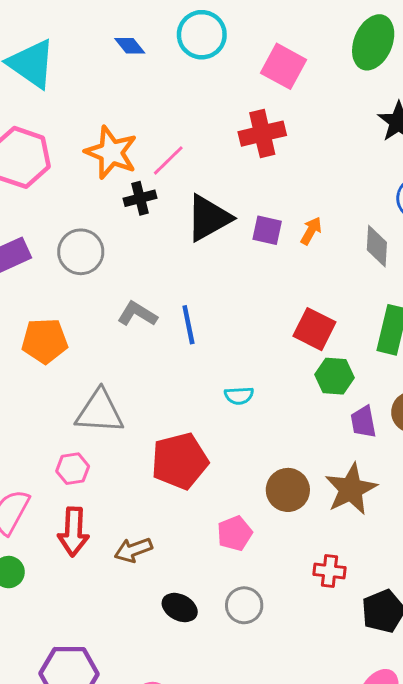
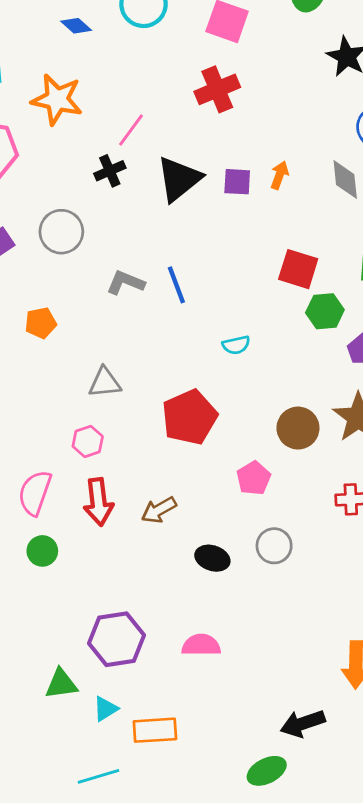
orange star: (111, 152) -> (57, 99), moved
orange pentagon: (45, 341) -> (41, 323), size x0.7
gray triangle: (100, 412) -> (105, 383), size x0.7

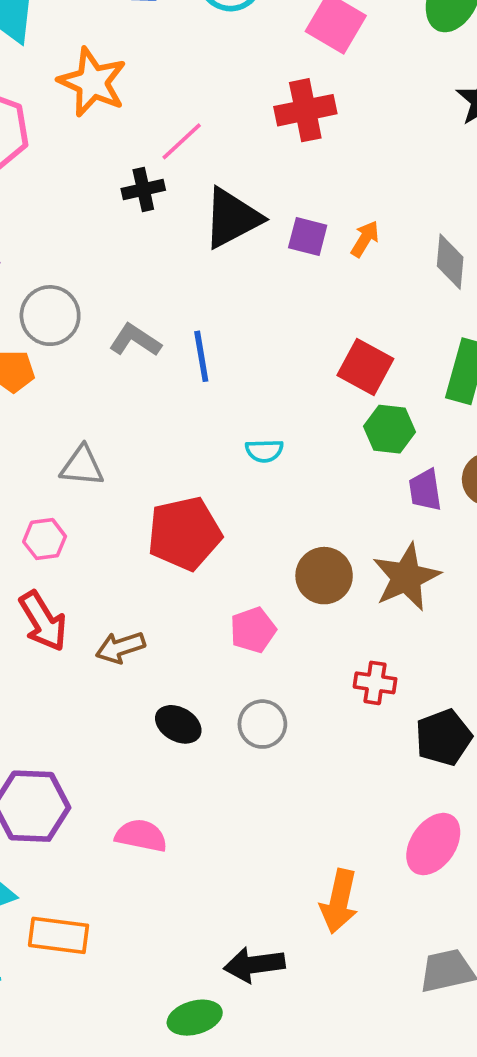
gray circle: (61, 232) -> (50, 316), moved
red arrow: (98, 502) -> (43, 621), turned -36

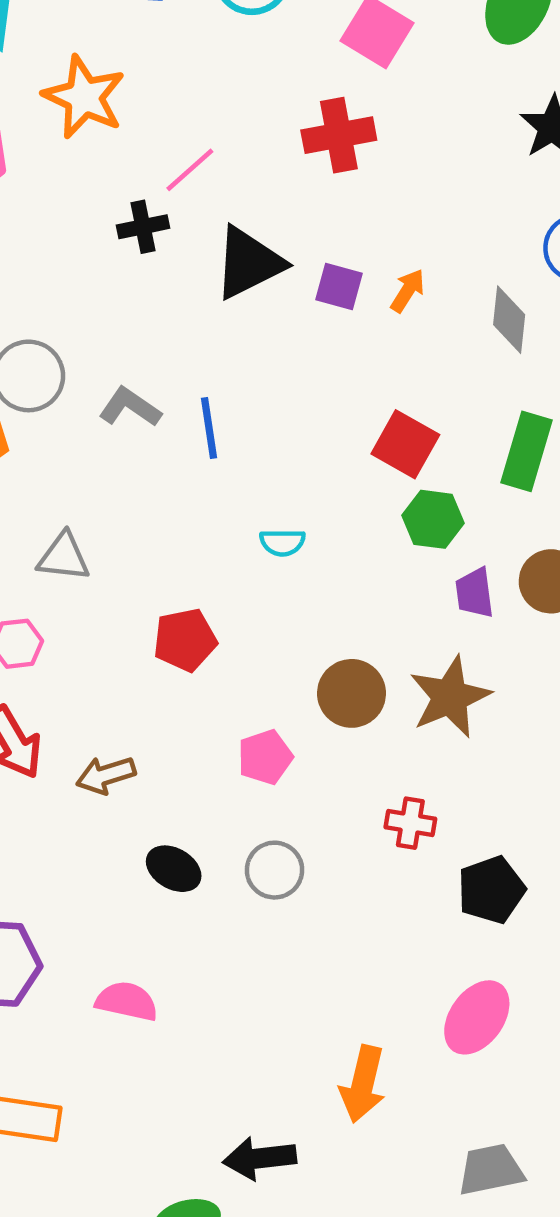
red pentagon: (184, 533) -> (185, 640), size x0.7

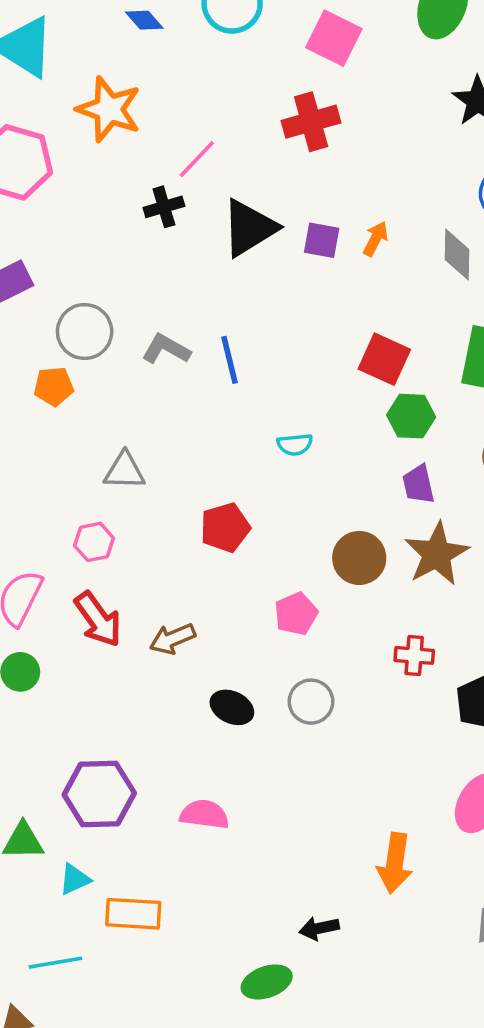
purple trapezoid: (474, 593) -> (418, 484), moved
black arrow: (260, 1158) -> (319, 928), size x0.7

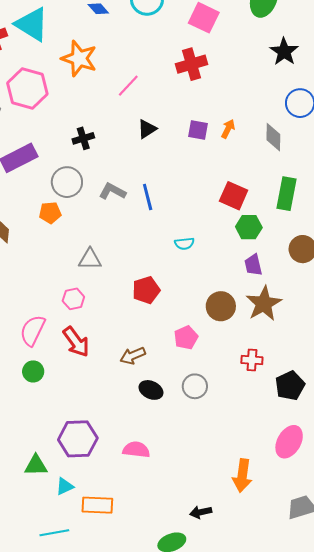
black cross: (164, 207) -> (83, 138), moved
black triangle: (249, 228) -> (147, 129), moved, size x0.6
brown arrow: (172, 639) -> (133, 356), moved

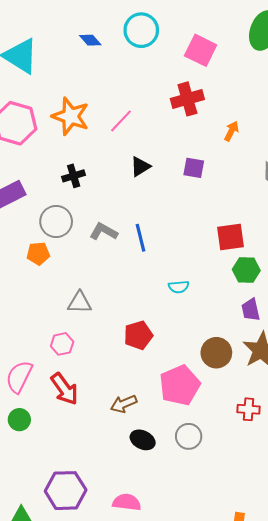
orange star: (79, 58) -> (71, 116), moved
orange arrow: (228, 129) -> (231, 131), moved
red square: (234, 196) -> (231, 237), turned -32
pink pentagon: (186, 338) -> (180, 385), size x1.6

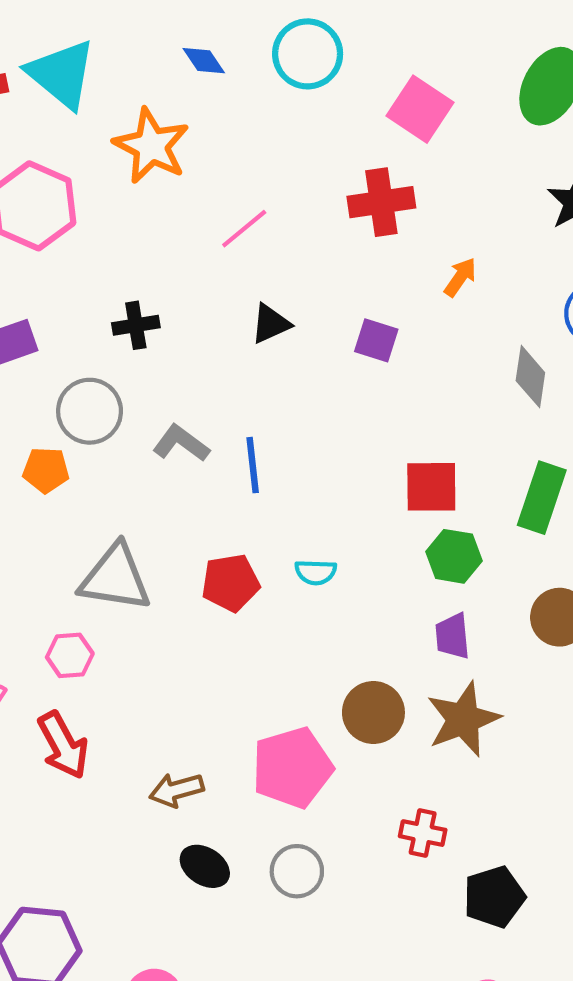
orange star: (71, 116) -> (151, 146), moved
gray triangle: (80, 303) -> (115, 578), size x1.5
red pentagon: (138, 335) -> (230, 583), moved

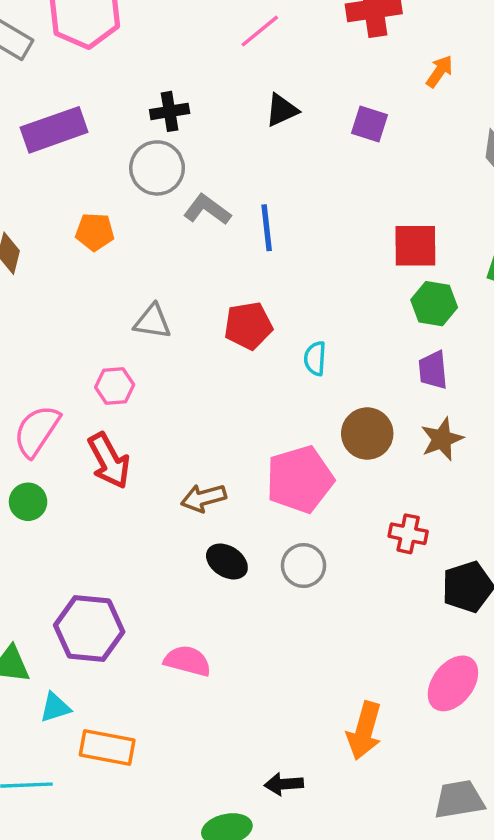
gray circle: (90, 411) -> (157, 168), moved
cyan semicircle: (316, 572) -> (315, 358), moved, turned 92
gray triangle: (115, 578) -> (152, 321), size x0.6
brown star: (463, 719) -> (442, 439), size x0.7

